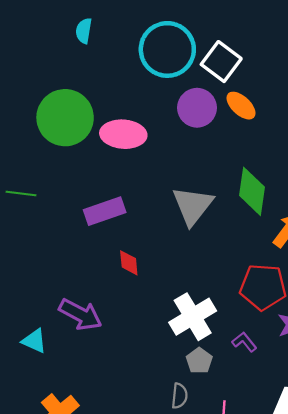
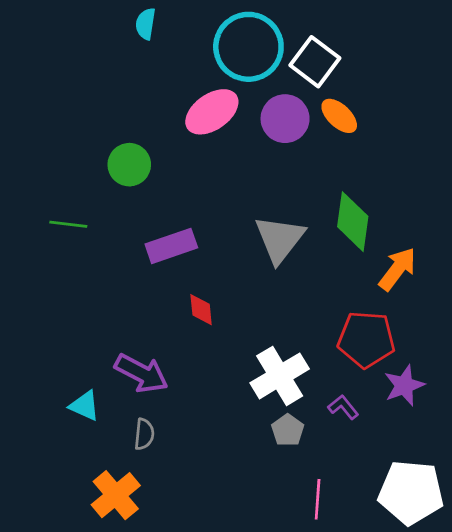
green circle: (65, 118) -> (129, 165), moved, size x0.6
pink ellipse: (123, 134) -> (212, 112), moved, turned -39
gray semicircle: (179, 396) -> (144, 434), moved

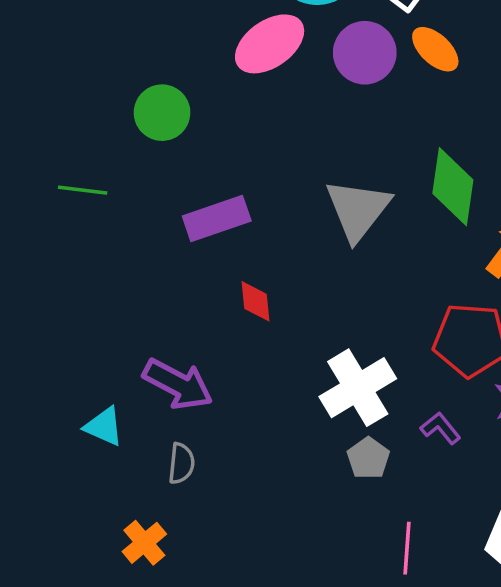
orange cross: (116, 495) -> (144, 543), size x0.7

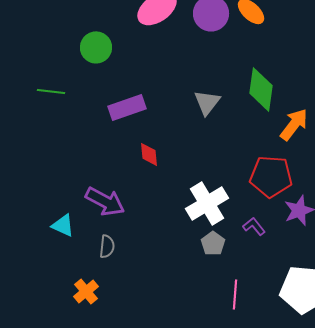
gray triangle: (358, 210) -> (207, 102), size x0.7

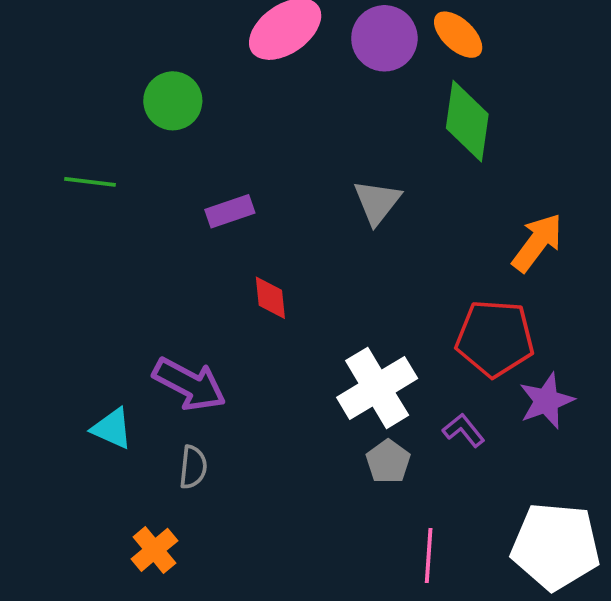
green diamond: (261, 89) -> (467, 121), moved
purple rectangle: (127, 107) -> (230, 211), size x0.7

